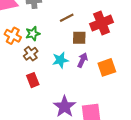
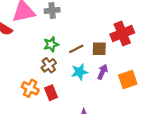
brown line: (67, 18) -> (76, 49), moved
orange cross: (13, 36) -> (30, 88), moved

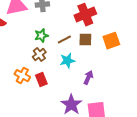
red cross: (122, 33) -> (85, 15), moved
purple arrow: (103, 72) -> (88, 78), moved
orange square: (128, 80) -> (111, 41), moved

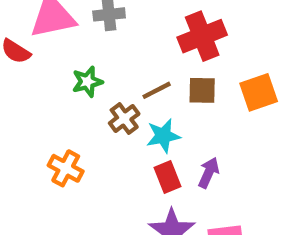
green star: (41, 36) -> (87, 82), moved
brown cross: (39, 55) -> (124, 118), moved
red rectangle: (41, 80) -> (168, 177), moved

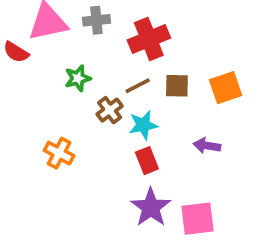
red cross: (202, 36) -> (149, 39), moved
purple arrow: (209, 173) -> (207, 146), moved, turned -105

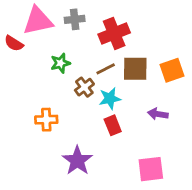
brown square: (177, 86) -> (135, 69), size x1.4
orange cross: (59, 153) -> (46, 120), turned -30
purple star: (151, 207) -> (77, 161), moved

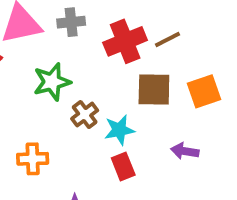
green star: (60, 63) -> (52, 82), size x1.4
brown line: (106, 69) -> (167, 39), moved

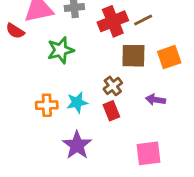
brown cross: (85, 115) -> (113, 86), moved
cyan star: (119, 130) -> (77, 102), moved

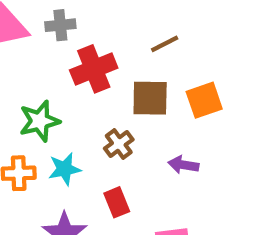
red cross: (113, 21) -> (94, 69), moved
green star: (61, 50) -> (40, 121), moved
red rectangle: (111, 111) -> (117, 202), moved

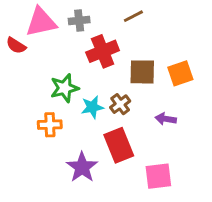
brown line: (165, 44) -> (133, 16), moved
cyan star: (65, 169) -> (92, 107), moved
red rectangle: (117, 202) -> (119, 145), size x1.6

